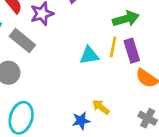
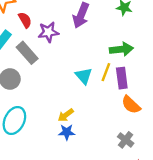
cyan triangle: (89, 55) -> (84, 76), turned 48
yellow arrow: (101, 107) -> (66, 115), moved, turned -84

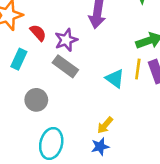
gray rectangle: (27, 53) -> (65, 66), moved
blue star: (67, 132) -> (100, 147), moved

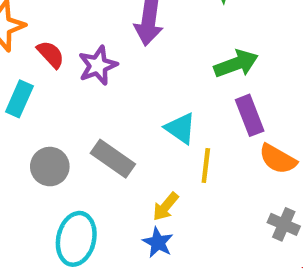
gray rectangle: (65, 66) -> (113, 159), moved
yellow line: (138, 69) -> (206, 166), moved
blue star: (100, 147) -> (158, 242), turned -30

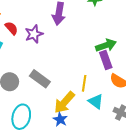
green arrow: (236, 64) -> (106, 45), moved
cyan triangle: (180, 128) -> (96, 102), moved
yellow arrow: (166, 207) -> (64, 102), size x1.6

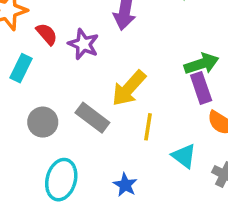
purple star: (34, 34) -> (83, 44), turned -30
yellow line: (84, 83) -> (148, 127), moved
yellow arrow: (64, 102) -> (129, 88), moved

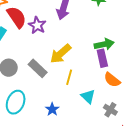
red semicircle: (47, 34) -> (17, 17), size x1.6

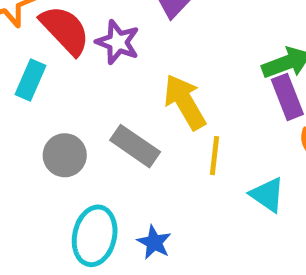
yellow arrow: (61, 54) -> (185, 102), turned 110
blue star: (52, 109) -> (154, 242), moved

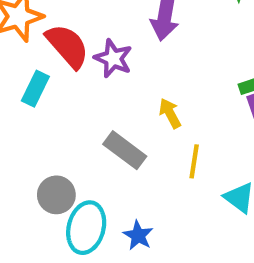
yellow arrow: (185, 102) -> (170, 113), size x0.6
gray circle: (65, 155) -> (56, 195), moved

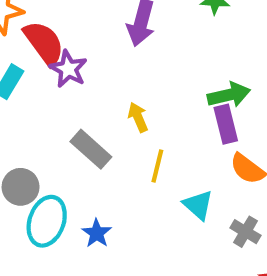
purple star: (113, 58) -> (68, 69), moved

